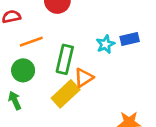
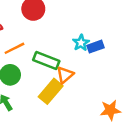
blue rectangle: (130, 39) -> (95, 47), moved
green rectangle: (65, 59) -> (46, 61), turned -75

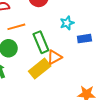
cyan star: (81, 43) -> (67, 23), moved
green rectangle: (46, 61) -> (41, 42), turned 35

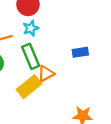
cyan star: (67, 23) -> (31, 28), moved

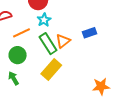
orange triangle: (46, 74) -> (63, 41), moved

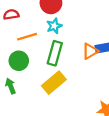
orange triangle: (63, 41) -> (90, 51), moved
green rectangle: (48, 44) -> (55, 53), turned 40

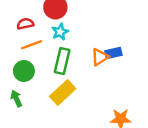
red semicircle: (11, 15) -> (25, 24), moved

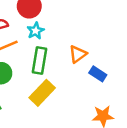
blue rectangle: (113, 53) -> (98, 74), moved, turned 49

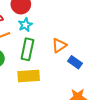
yellow rectangle: (42, 93) -> (29, 76), turned 40

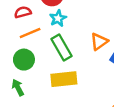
green rectangle: (27, 49) -> (62, 48), turned -40

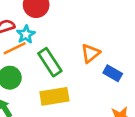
cyan star: (58, 18) -> (26, 34), moved

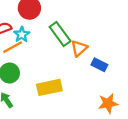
green rectangle: (50, 62) -> (60, 34), moved

